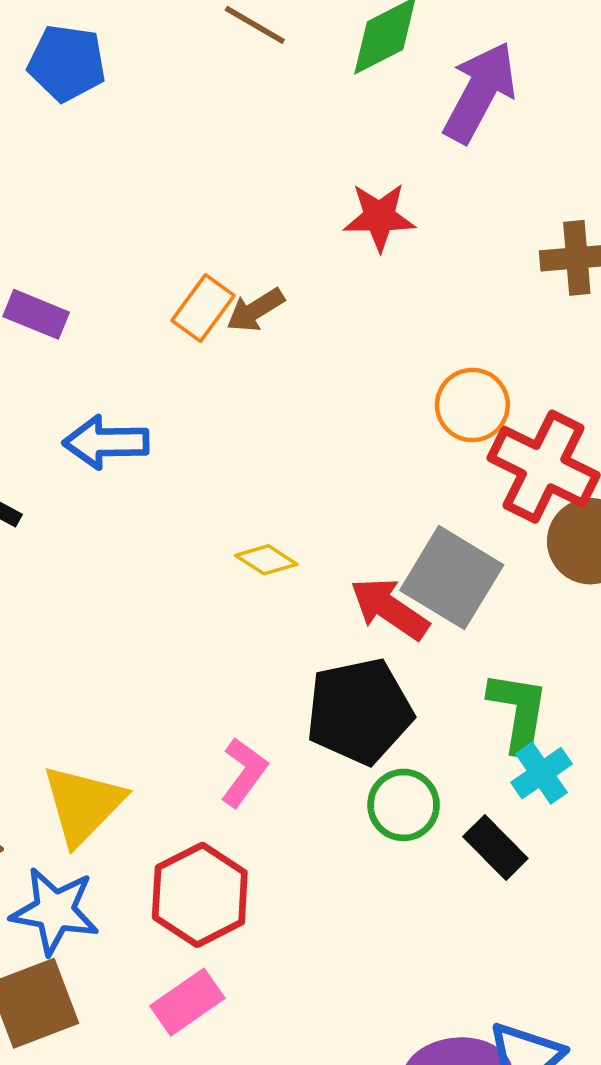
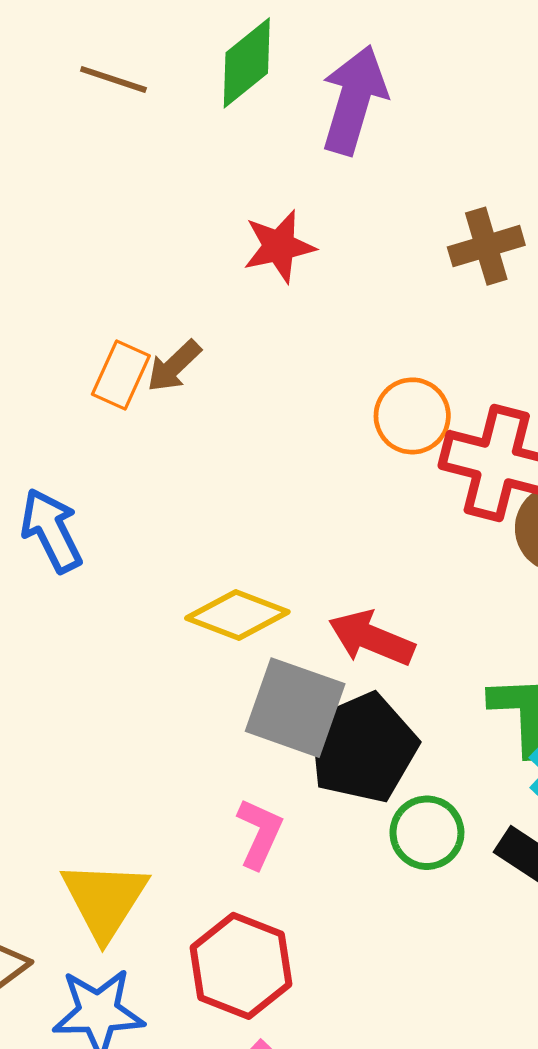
blue arrow: (106, 442) -> (51, 530), turned 76
yellow diamond: (266, 560) -> (237, 615), size x1.6
gray square: (452, 578) -> (295, 708), moved

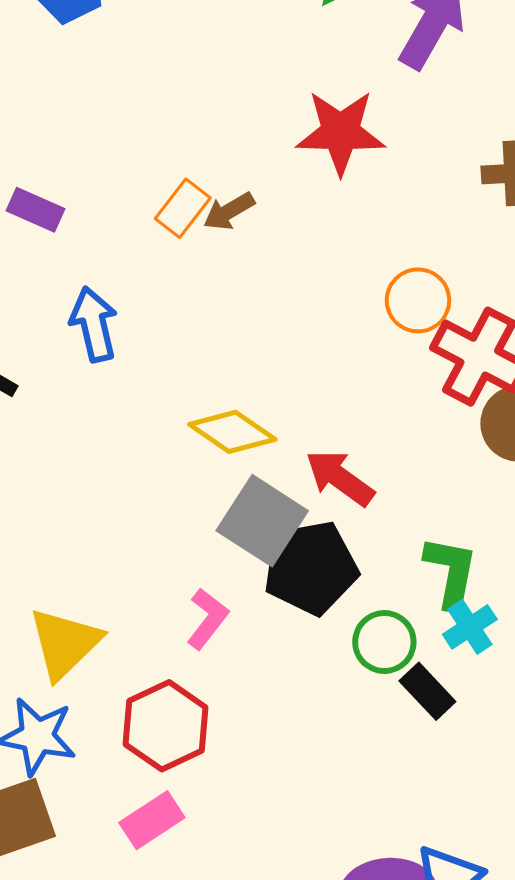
red star: (279, 246) -> (341, 132), size x1.4
green circle: (427, 833) -> (384, 642), moved

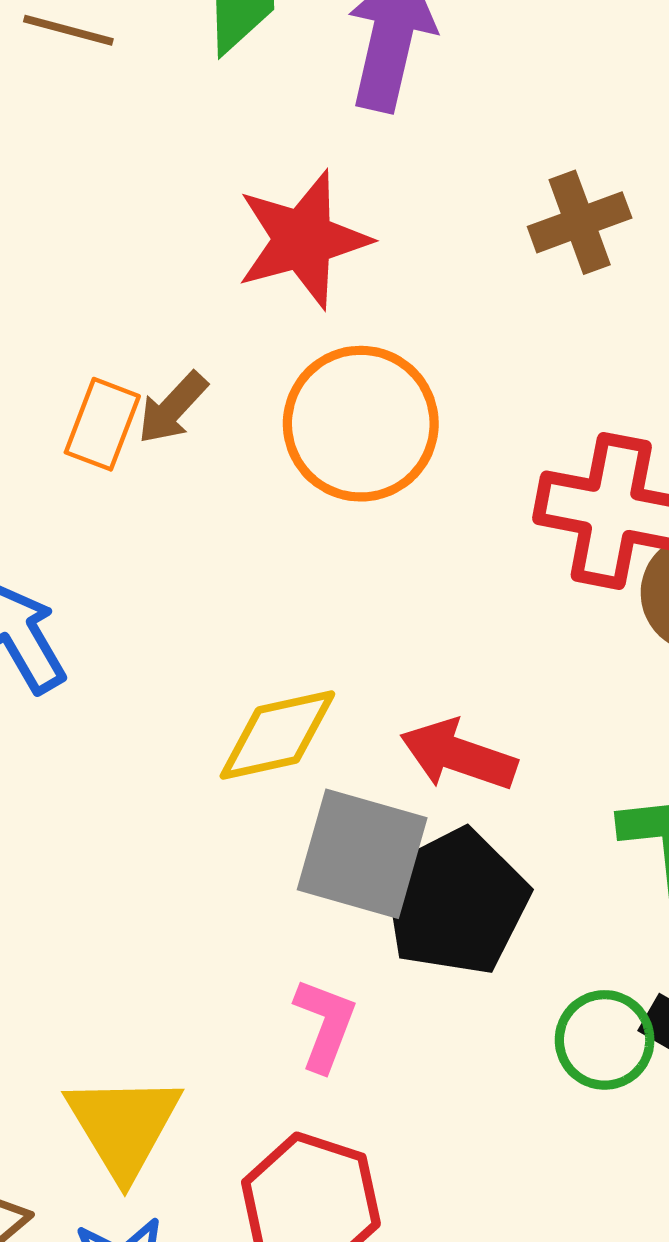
orange circle: (418, 300) -> (361, 424), moved, size x1.5
yellow diamond: (232, 432) -> (277, 735), turned -30
green circle: (384, 642) -> (605, 1040), moved

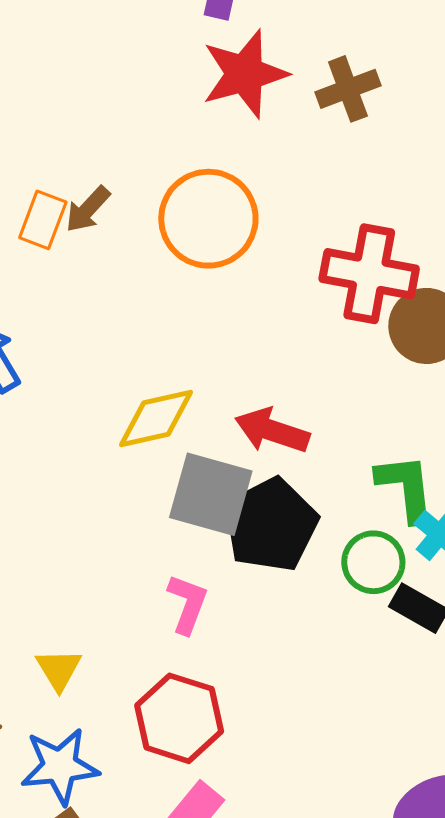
red star: (303, 240) -> (245, 74), moved
green circle: (605, 1040) -> (373, 562), moved
yellow triangle: (123, 1126) -> (59, 669), size x0.6

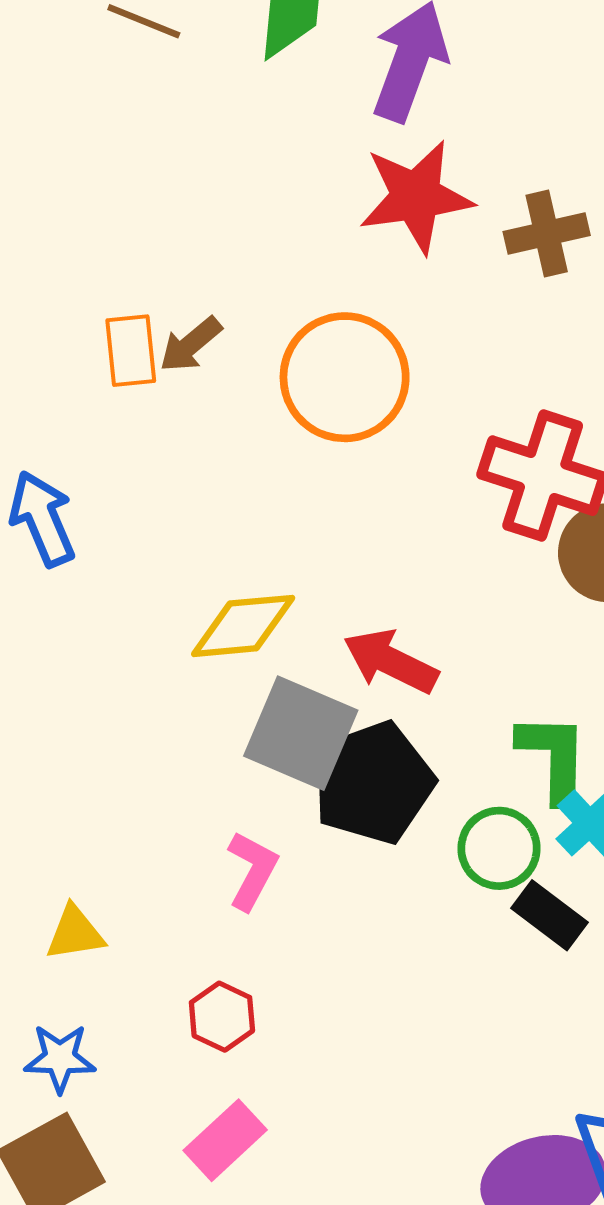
orange rectangle: (43, 220) -> (131, 351), turned -34
yellow triangle: (59, 669) -> (75, 933), turned 45
red hexagon: (179, 718) -> (222, 1017), size x0.6
blue star: (60, 766) -> (60, 1058), size x0.7

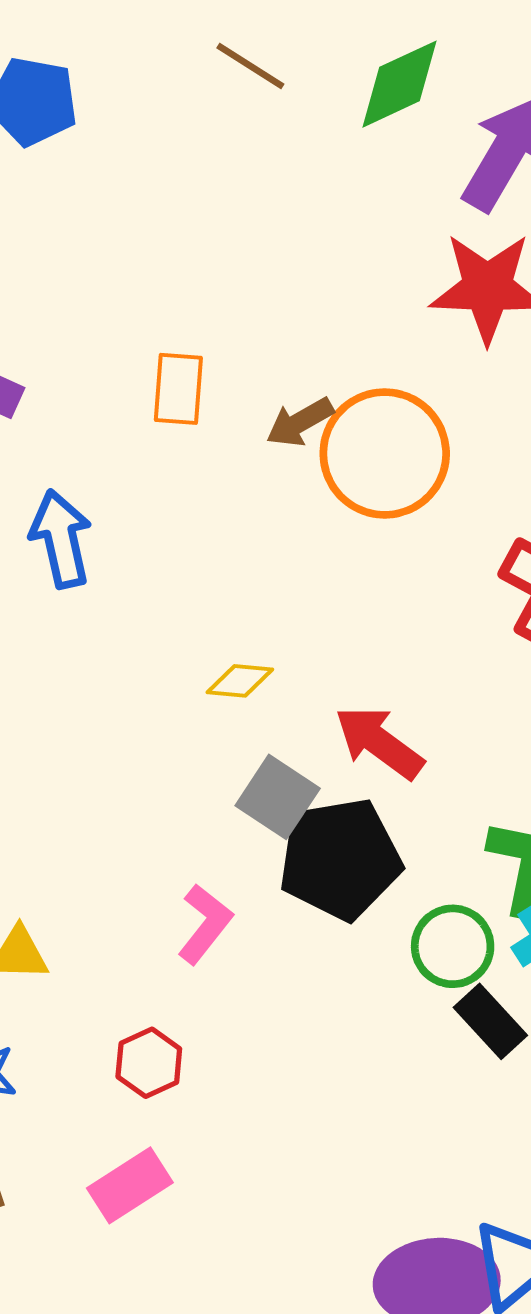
brown arrow: (191, 344) -> (300, 422), moved
yellow diamond: (243, 626) -> (240, 681), size x0.6
gray square: (301, 733) -> (278, 797), size x0.7

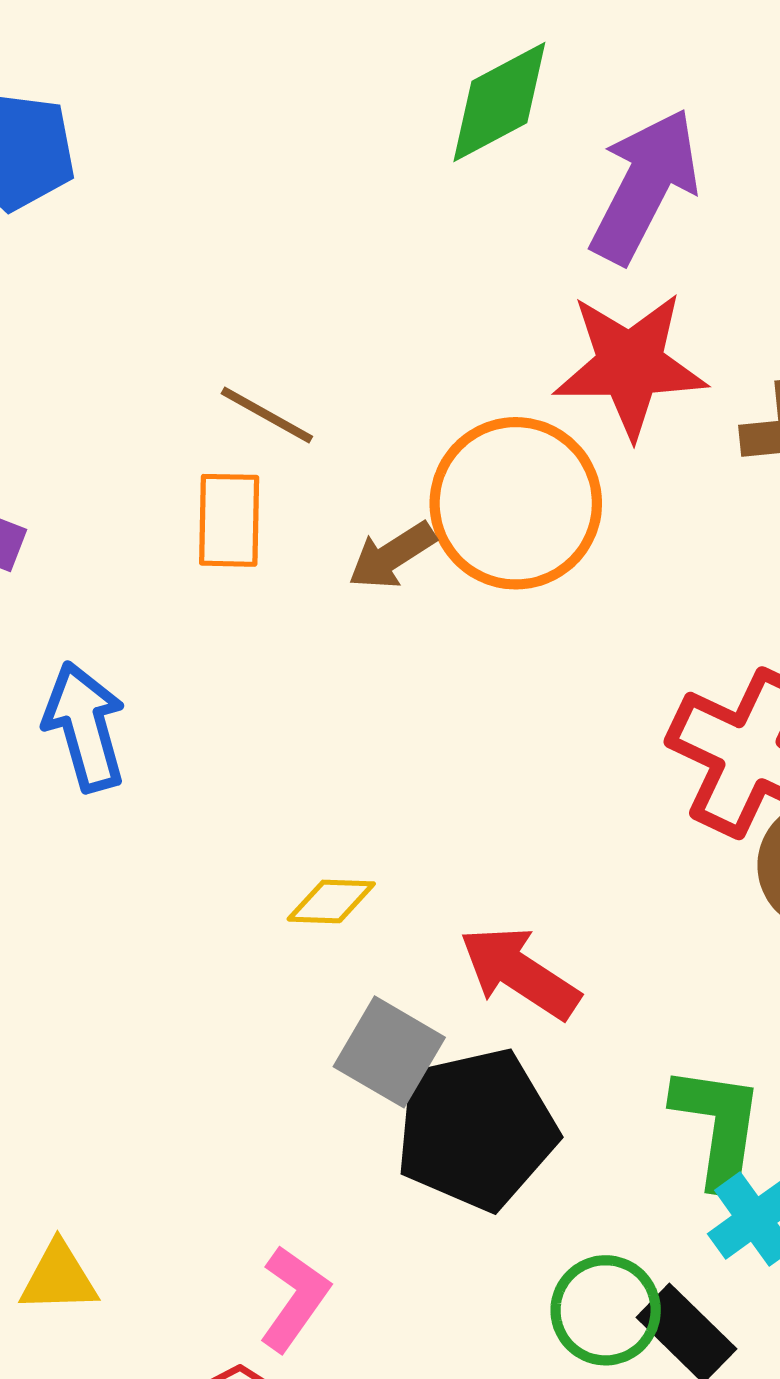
brown line: (250, 66) -> (267, 415), moved
orange circle: (385, 453) -> (516, 503), moved
pink L-shape: (205, 924) -> (294, 1299), moved
green circle: (453, 946) -> (606, 1310), moved

